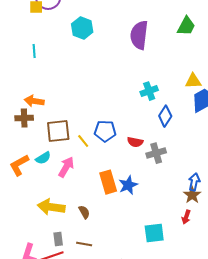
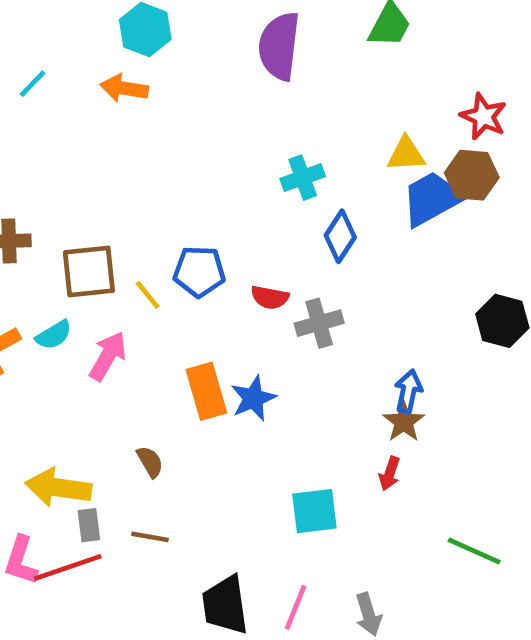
cyan line: (34, 51) -> (33, 84), turned 48
orange arrow: (34, 101) -> (124, 88), moved
yellow arrow: (51, 207) -> (58, 488), moved

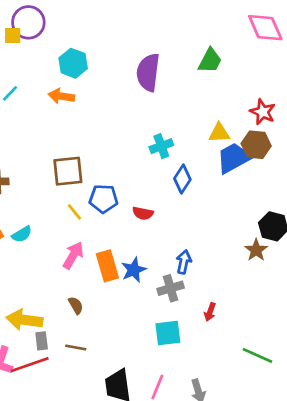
brown square: (89, 271) -> (68, 171), moved
gray cross: (319, 323) -> (171, 288), moved
pink arrow: (108, 356) -> (73, 255), moved
blue arrow: (408, 391) -> (184, 262), moved
brown star: (404, 422) -> (256, 250), moved

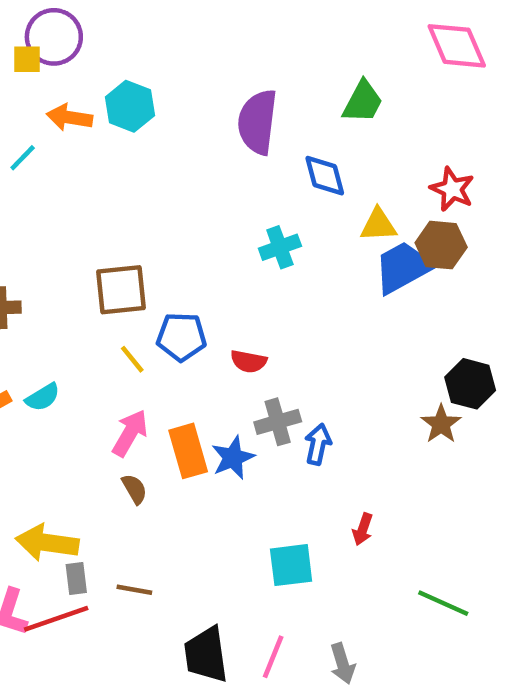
orange arrow: (61, 96) -> (70, 117), moved
blue diamond: (182, 179) -> (325, 176), moved, turned -48
gray cross: (171, 288) -> (278, 422), moved
brown semicircle: (76, 305) -> (134, 489), moved

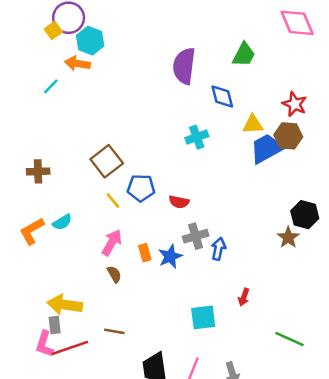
yellow square: (27, 59) -> (53, 30), turned -36
cyan hexagon: (130, 106) -> (90, 41), moved
brown square: (121, 290) -> (107, 161), turned -32
orange rectangle: (188, 451) -> (145, 253), size x0.6
gray rectangle: (76, 579) -> (55, 325), moved

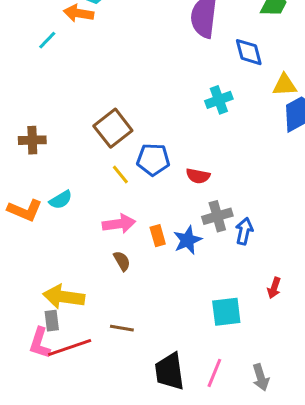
orange L-shape: (32, 231) -> (25, 210), turned -128
pink arrow: (112, 243) -> (119, 224), turned 52

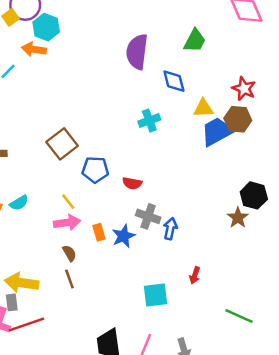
yellow line: (120, 174) -> (68, 202), moved
gray cross: (217, 216) -> (148, 216), turned 35
brown line: (122, 328) -> (69, 279), moved, turned 60

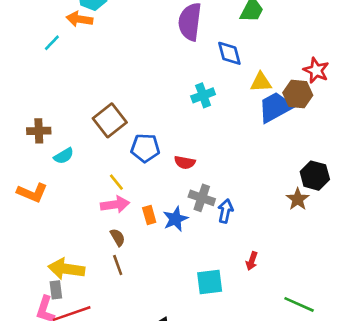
red star: (244, 89) -> (316, 70), moved
cyan semicircle: (19, 203) -> (64, 156), moved

